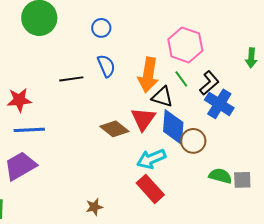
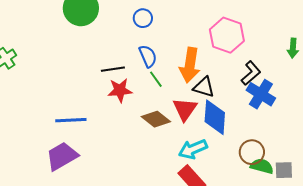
green line: (181, 79) -> (156, 79), moved
red star: (19, 100) -> (120, 90), moved
brown circle: (193, 141) -> (252, 152), moved

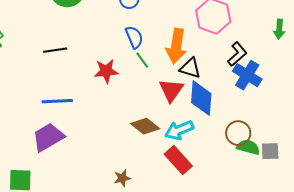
black line: (113, 69) -> (55, 50), moved
brown diamond: (156, 119) -> (145, 126), moved

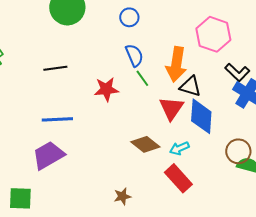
black L-shape: (237, 54) -> (237, 72), turned 85
cyan arrow: (179, 130) -> (179, 148), size x0.7

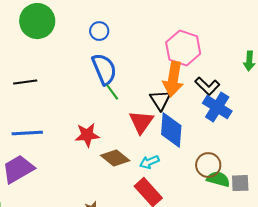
blue semicircle: (134, 55) -> (104, 69), size x1.4
orange arrow: (176, 64) -> (173, 79), moved
black triangle: (190, 86) -> (160, 100), turned 40
red star: (106, 89) -> (87, 135), moved

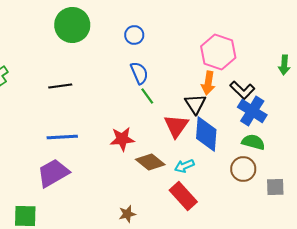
blue semicircle: (104, 69) -> (139, 73), size x0.7
orange arrow: (173, 79) -> (208, 83), size x0.7
green semicircle: (218, 179) -> (253, 142), moved

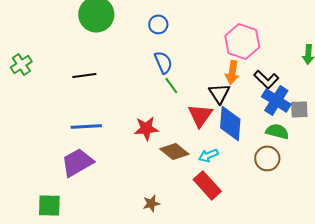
gray square: (275, 187) -> (299, 109), moved

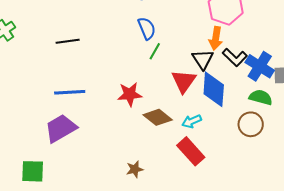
black L-shape: (266, 79) -> (235, 57), moved
green line: (171, 85) -> (155, 51), turned 66

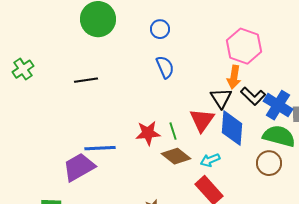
green line: (155, 51) -> (173, 131), moved, turned -48
blue line: (70, 92) -> (100, 148), moved
green semicircle: (261, 97) -> (279, 136), size x1.4

